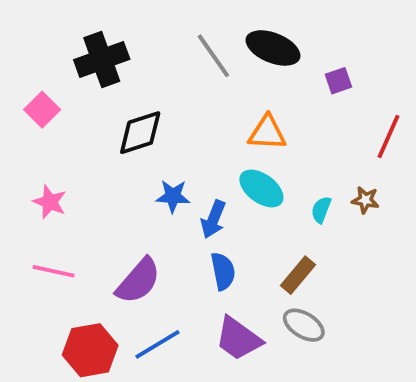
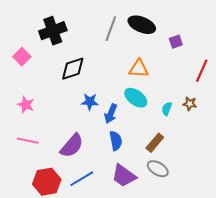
gray line: (213, 56) -> (111, 29), turned 55

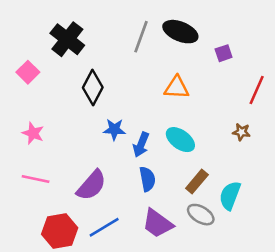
black cross: (53, 31) -> (67, 39), turned -32
black diamond: (73, 69) -> (93, 87), turned -44
cyan ellipse: (136, 98) -> (180, 140), moved
cyan semicircle: (167, 109) -> (230, 195), moved, size x1.6

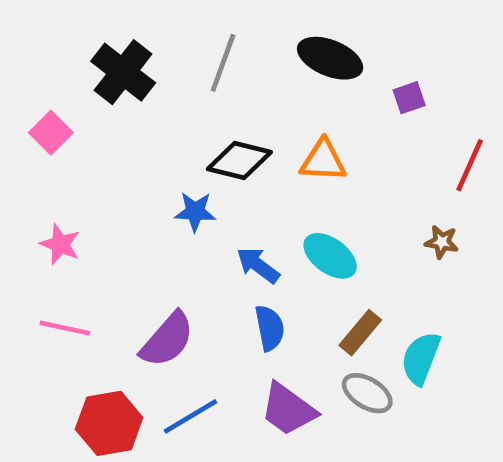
gray line: (141, 37) -> (223, 63), moved
black diamond: (93, 87) -> (239, 160), moved, turned 76
blue star: (114, 129) -> (195, 212), moved
blue arrow: (141, 145) -> (258, 265), turned 105

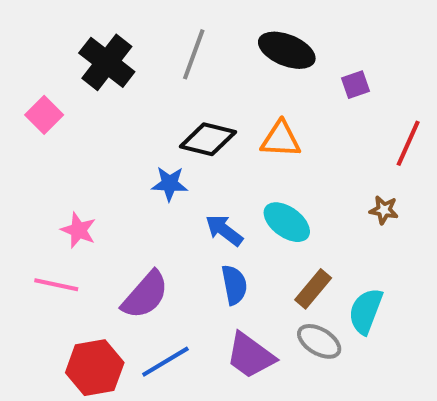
pink star: (60, 244) -> (79, 230), moved

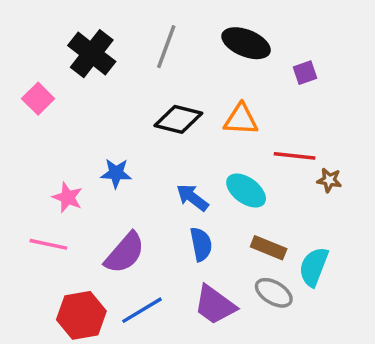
red line: (408, 143) -> (295, 156), moved, turned 72
blue star: (170, 184) -> (116, 173), moved
brown rectangle: (313, 289) -> (269, 248), turned 72

